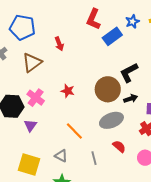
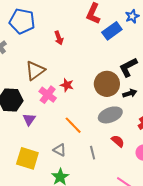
brown triangle: (32, 63) -> (35, 70), moved
pink cross: (36, 98) -> (48, 95), moved

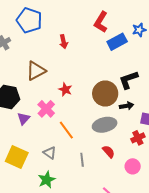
pink cross: (48, 95) -> (46, 109), moved

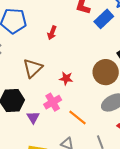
red arrow: (63, 42) -> (52, 33), turned 48
pink cross: (46, 109) -> (53, 102), turned 30

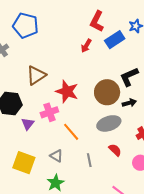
red arrow: (52, 33) -> (86, 46), moved
red star: (66, 78) -> (67, 91), size x1.6

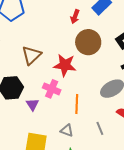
brown circle: (107, 92) -> (88, 42), moved
pink cross: (49, 112) -> (52, 89), turned -36
orange line: (71, 132) -> (77, 104), turned 54

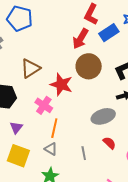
red arrow: (75, 17) -> (80, 39), size x1.5
purple triangle: (32, 104) -> (16, 128), moved
orange line: (77, 104) -> (54, 128), moved

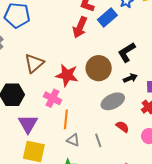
brown circle: (89, 66) -> (99, 68), moved
purple triangle: (16, 128) -> (28, 124), size x1.5
gray triangle: (51, 149) -> (73, 140), moved

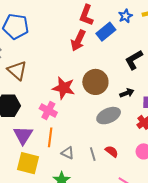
black L-shape: (127, 52) -> (134, 60), moved
brown triangle: (34, 63) -> (17, 70), moved, turned -40
orange line: (66, 119) -> (50, 137), moved
red semicircle: (122, 127) -> (112, 151), moved

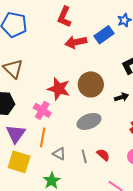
red L-shape: (86, 15) -> (64, 17), moved
red arrow: (78, 40) -> (76, 42), turned 50
gray ellipse: (109, 116) -> (89, 121), moved

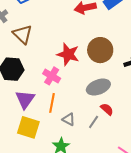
red semicircle: (103, 155) -> (107, 109), moved
gray line: (84, 156) -> (94, 122), turned 48

